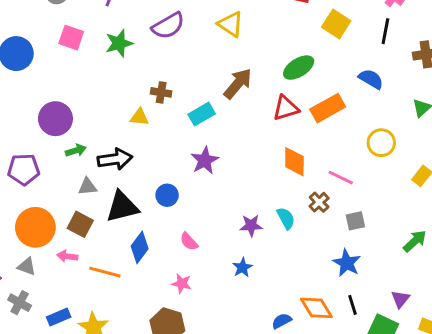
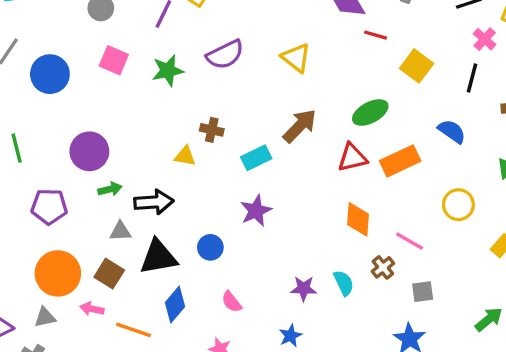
gray triangle: (27, 266) -> (45, 317), turned -36

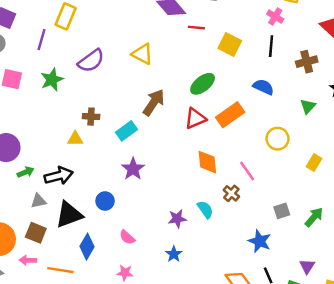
pink line: (410, 241) -> (247, 171), turned 35
gray square: (423, 292) -> (282, 211), moved

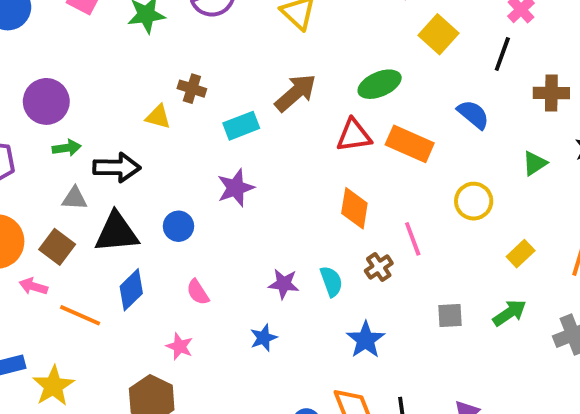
orange rectangle: (230, 115) -> (410, 144), turned 44
green arrow: (314, 217) -> (509, 313), moved
blue star: (260, 241) -> (366, 340), moved

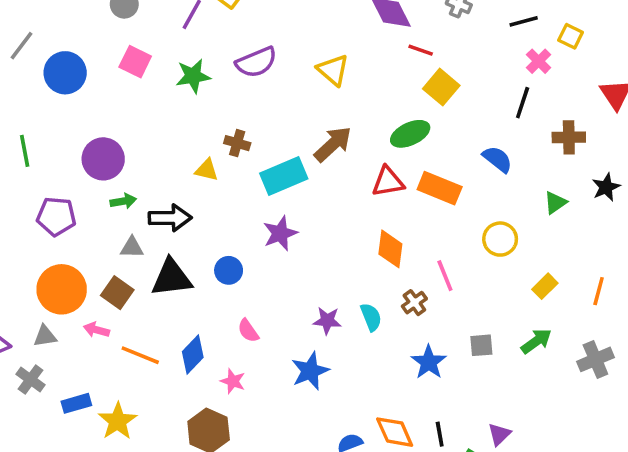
yellow square: (438, 34) -> (441, 87), moved
cyan rectangle: (241, 126) -> (284, 176), size x1.4
blue diamond: (131, 290) -> (193, 355), moved
blue star: (264, 338) -> (310, 371), size x1.5
blue star: (366, 340) -> (429, 362), moved

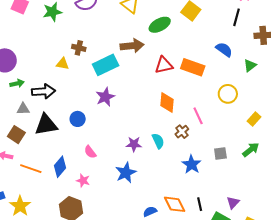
green ellipse: (410, 134) -> (160, 25), moved
brown arrow: (333, 144) -> (132, 46), turned 40
green triangle: (555, 203) -> (250, 65), moved

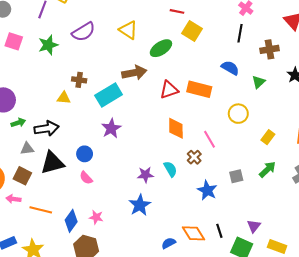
pink semicircle: (90, 152) -> (86, 178), moved
blue diamond: (60, 167) -> (71, 221), moved

